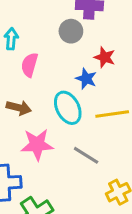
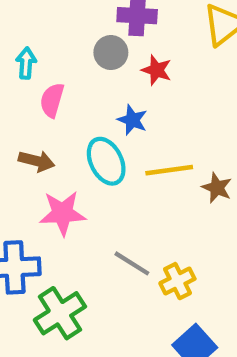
red star: (105, 57) -> (156, 70), moved
gray line: (86, 155) -> (132, 263), moved

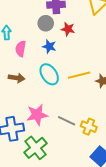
blue star: (132, 120) -> (49, 47), moved
pink star: (62, 213) -> (37, 115), moved
yellow cross: (177, 281) -> (89, 127), turned -35

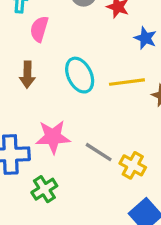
blue star: (49, 47) -> (145, 38), moved
brown arrow: (17, 78) -> (27, 75), turned 77
green cross: (36, 148) -> (44, 189), size x0.7

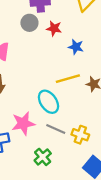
cyan ellipse: (80, 75) -> (48, 102), moved
green cross: (44, 189) -> (43, 157), moved

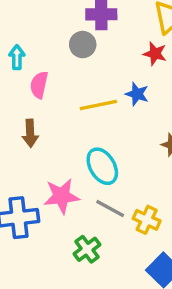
red star: (54, 28) -> (155, 54), moved
blue star: (76, 47) -> (137, 94), moved
yellow line: (68, 79) -> (98, 105), moved

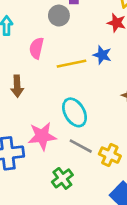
pink semicircle: (39, 85) -> (36, 48), moved

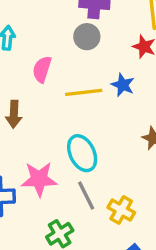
gray circle: (59, 16) -> (87, 37), moved
gray line: (81, 146) -> (86, 196), turned 30

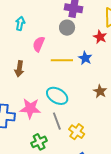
cyan ellipse: (82, 153) -> (57, 96), turned -40

